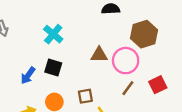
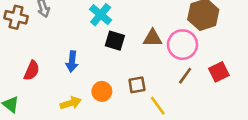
black square: (53, 67) -> (115, 41), moved
blue arrow: (28, 75) -> (72, 61), turned -30

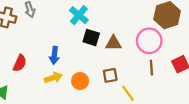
brown triangle: (153, 38) -> (113, 43), moved
brown line: (185, 76) -> (151, 68), turned -40
yellow arrow: (71, 103) -> (53, 78), moved

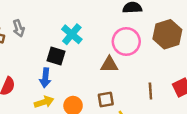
black square: (91, 37) -> (56, 56), moved
pink circle: (149, 41) -> (126, 42), moved

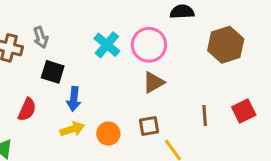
pink circle: (126, 42) -> (149, 45), moved
black square: (56, 56) -> (53, 72), moved
brown triangle: (109, 64) -> (153, 82), turned -30

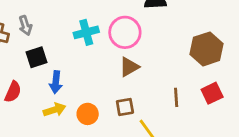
cyan cross: (107, 45) -> (86, 32), turned 35
brown hexagon: (226, 45) -> (207, 49), moved
black square: (53, 72) -> (36, 57), turned -35

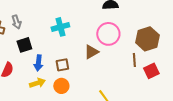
pink circle: (125, 32) -> (108, 34), moved
brown line: (176, 97) -> (134, 60), moved
brown square: (125, 107) -> (62, 65), moved

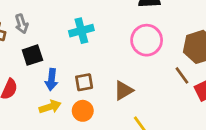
brown triangle: (91, 52) -> (123, 90), moved
brown line: (134, 60) -> (182, 75), turned -32

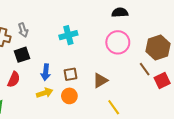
black square: (32, 55) -> (22, 55), moved

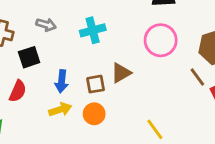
gray arrow: (23, 30) -> (46, 25), moved, turned -56
brown triangle: (100, 80) -> (121, 73), moved

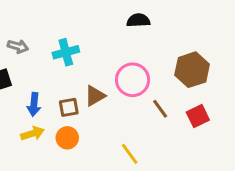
pink circle: (161, 40) -> (133, 80), moved
brown line: (197, 77) -> (160, 109), moved

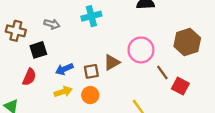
cyan cross: (66, 52) -> (91, 16), moved
blue arrow: (34, 104) -> (64, 69), turned 60
red square: (198, 116) -> (180, 86), moved, turned -36

